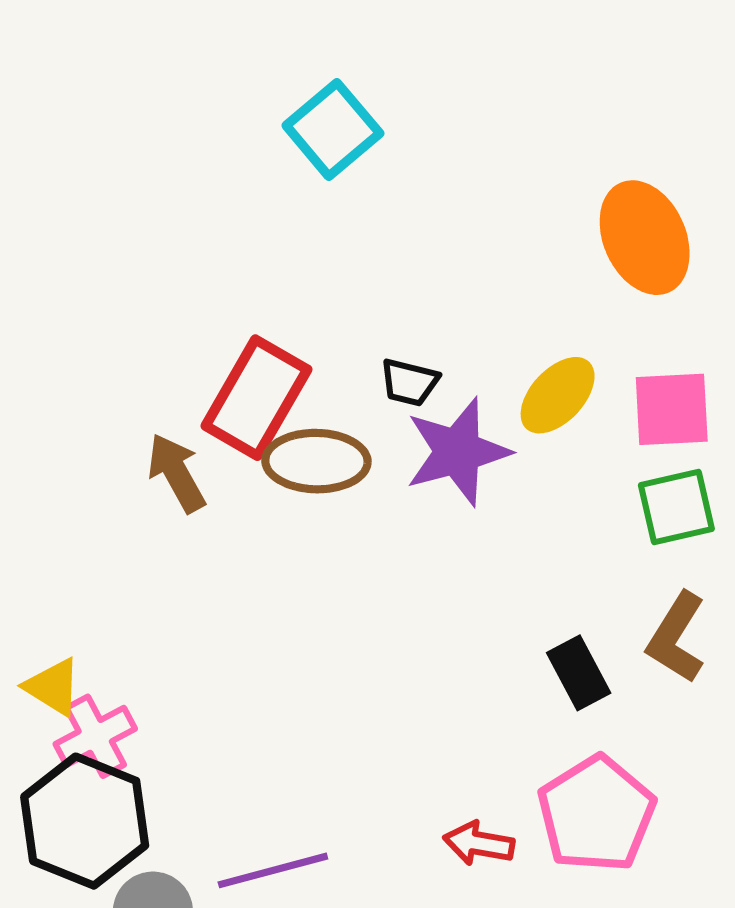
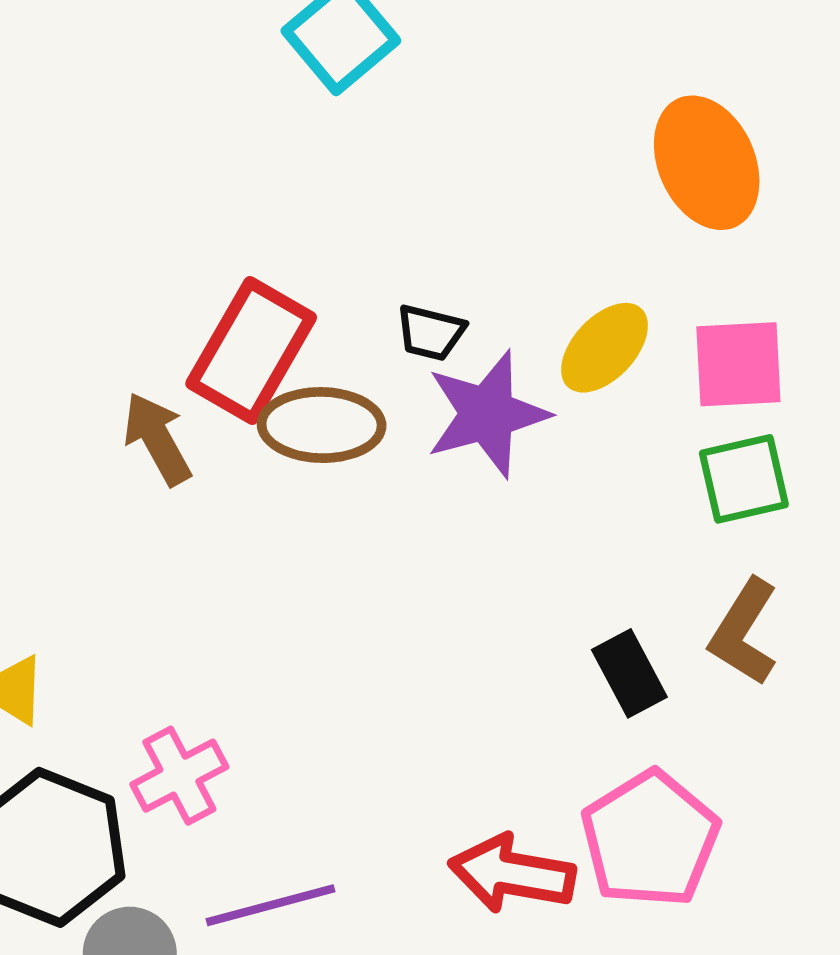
pink cross: (95, 736) -> (179, 776), moved
red arrow: (479, 843) -> (512, 874), size x1.5

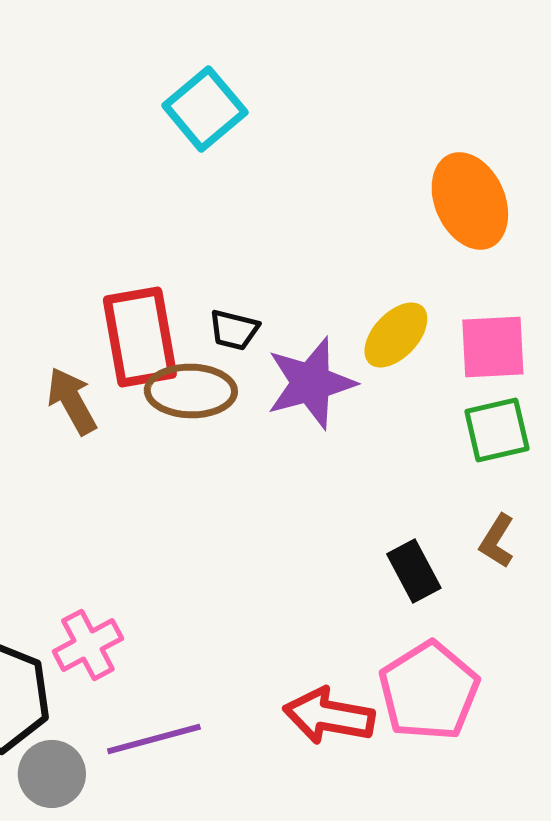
black trapezoid: (431, 333) -> (234, 330), moved
red rectangle: (251, 350) -> (140, 337), turned -40
brown L-shape: (744, 632) -> (497, 541), size x0.7

